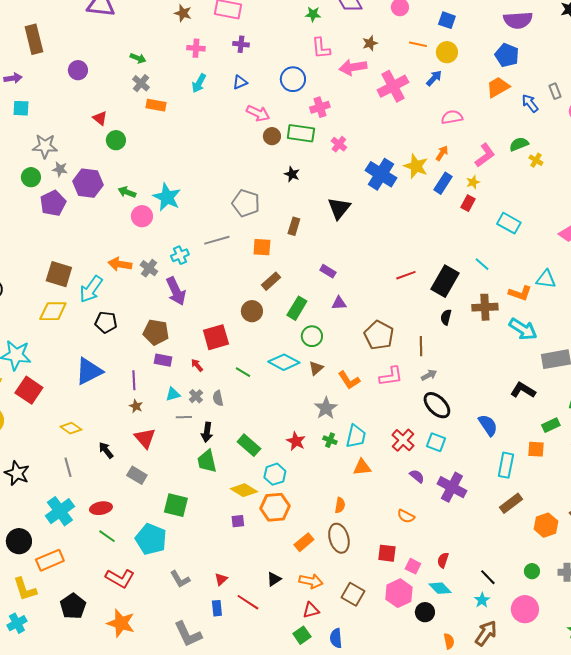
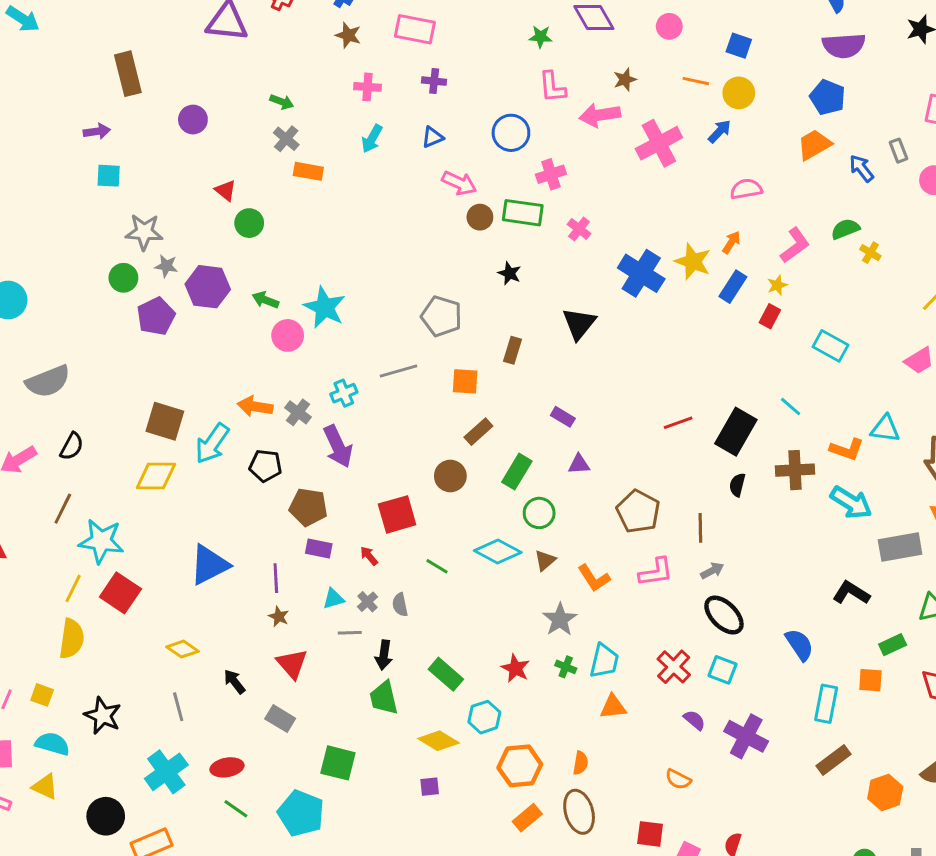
black pentagon: (106, 322) -> (265, 466), moved
orange hexagon: (275, 507) -> (520, 766), moved

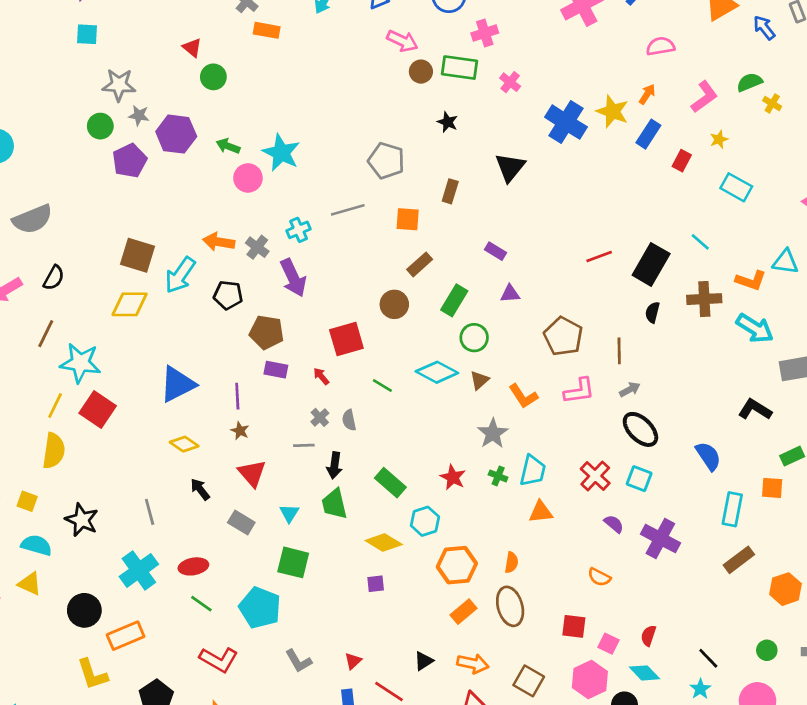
yellow star: (777, 285) -> (719, 139), moved
cyan triangle: (333, 599) -> (289, 513), moved, turned -42
yellow diamond: (183, 649) -> (184, 444), moved

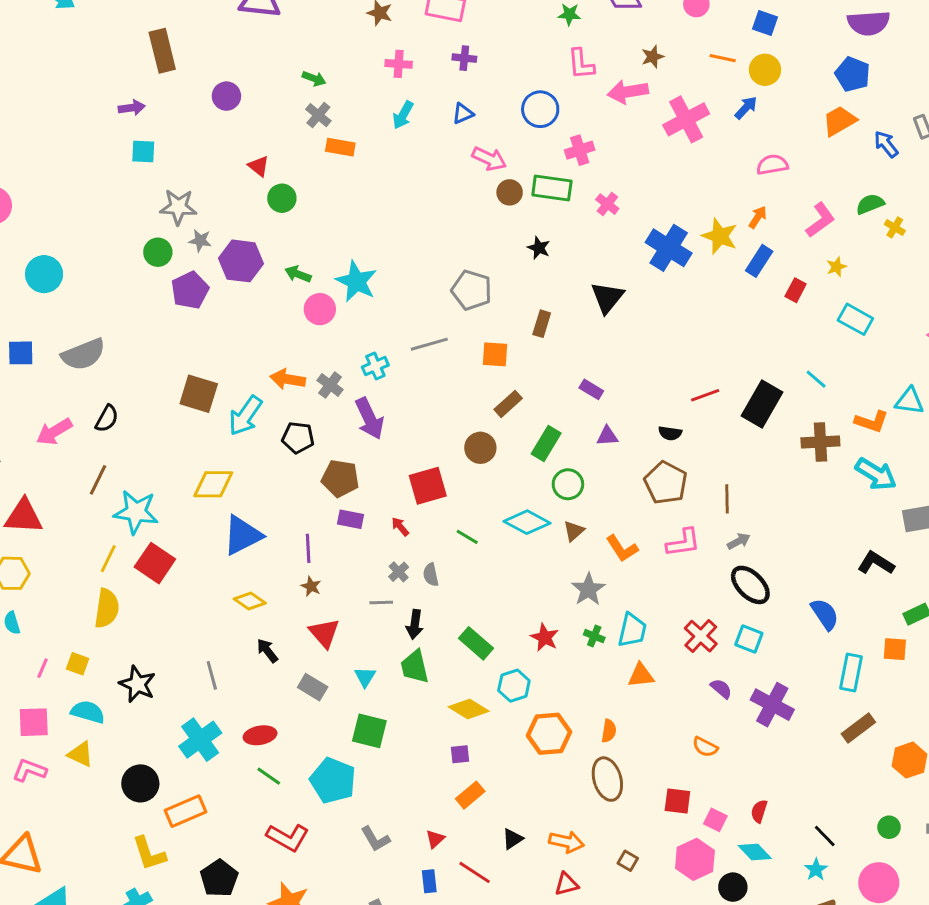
yellow diamond: (130, 304) -> (213, 484), moved
black semicircle: (652, 312) -> (670, 433), moved, turned -96
orange rectangle: (464, 612) -> (470, 795), moved
brown square: (529, 681) -> (628, 861), size x0.6

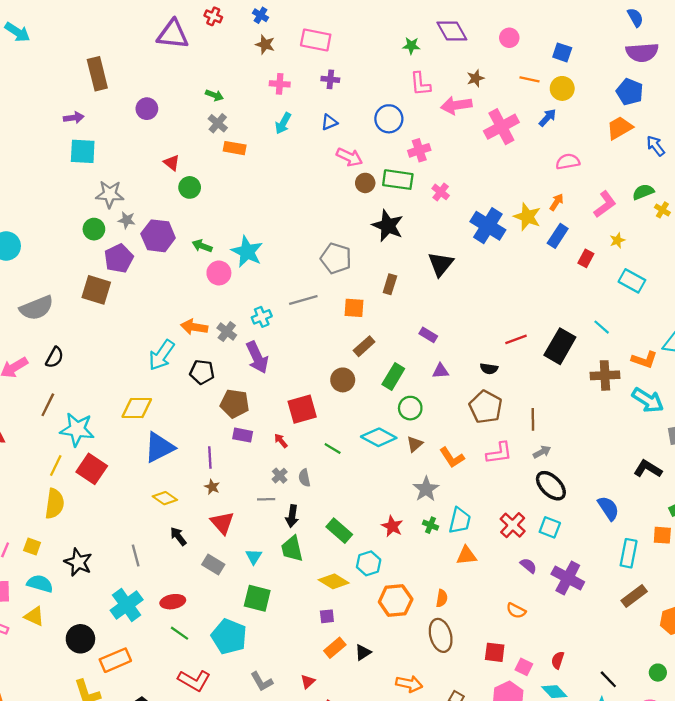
cyan square: (143, 152) -> (83, 151), size x1.4
black star: (539, 248) -> (388, 226), size x1.8
brown square: (199, 394) -> (96, 290), moved
black triangle: (512, 839) -> (363, 652), moved

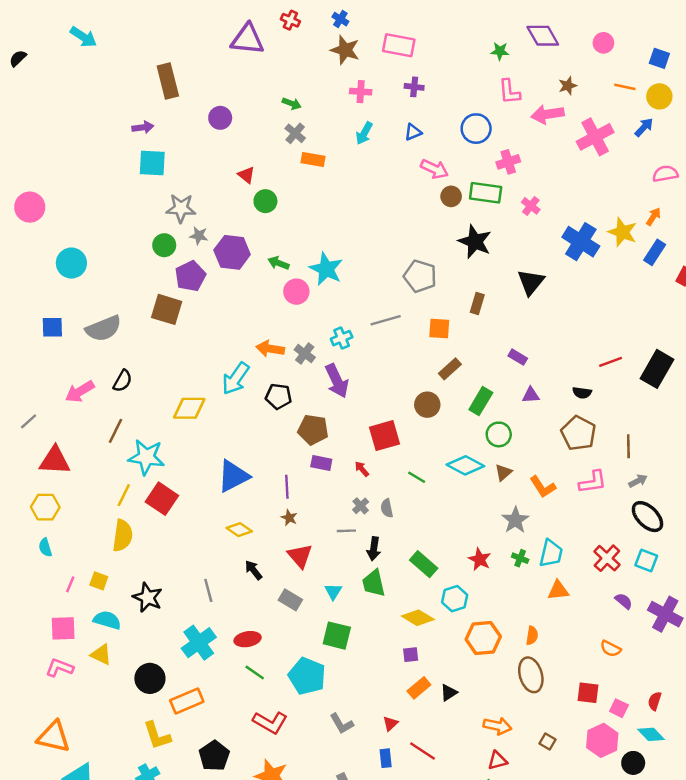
brown star: (265, 45) -> (345, 50), size x1.4
yellow diamond: (137, 408) -> (189, 408), moved

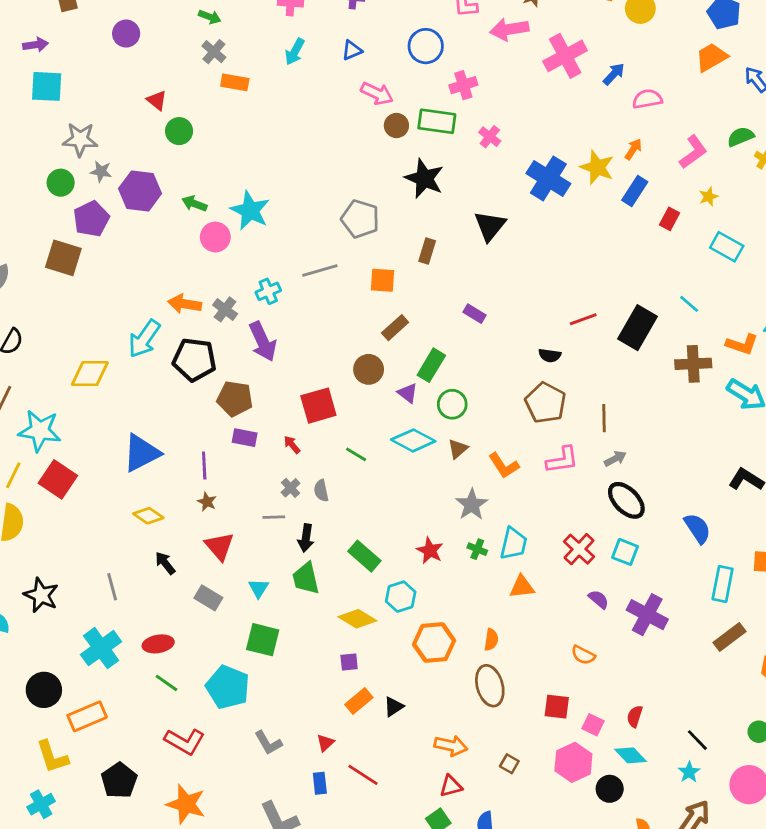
blue arrow: (644, 127) -> (614, 74), moved
purple triangle: (531, 395) -> (408, 393), moved, turned 42
black pentagon: (279, 396) -> (194, 360), size x1.4

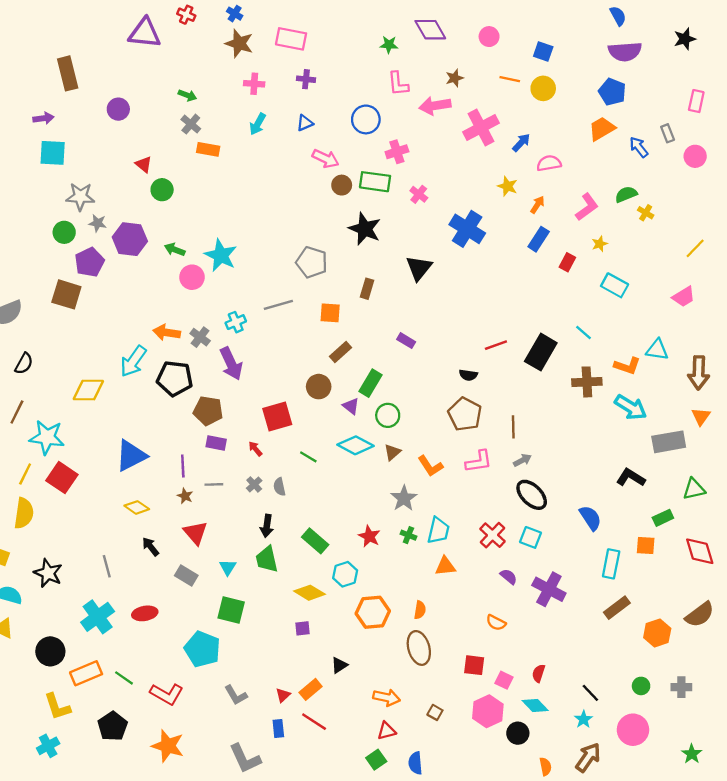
yellow star: (597, 167) -> (507, 186), moved, size x0.7
gray line: (274, 517) -> (214, 484), moved
green line: (167, 683) -> (124, 678), moved
orange rectangle: (359, 701) -> (311, 689), moved

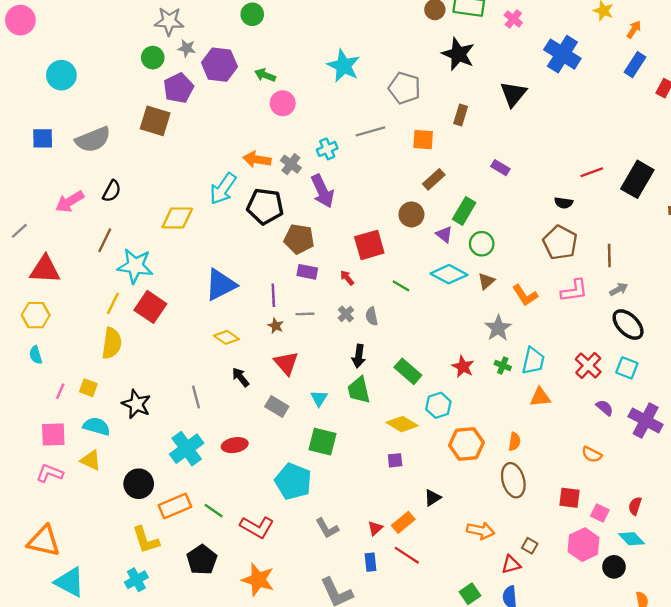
cyan star: (221, 255) -> (344, 66), moved
red triangle: (387, 731) -> (511, 565), moved

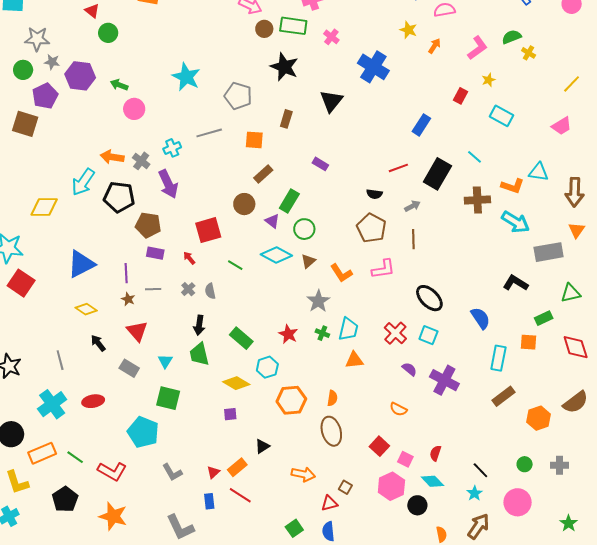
blue rectangle: (635, 65) -> (421, 125), moved
gray arrow: (619, 289) -> (412, 206), moved
red square: (569, 498) -> (379, 446), turned 36

